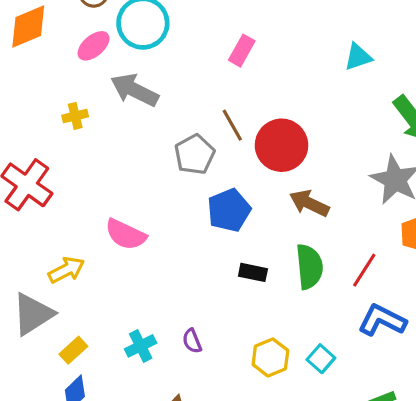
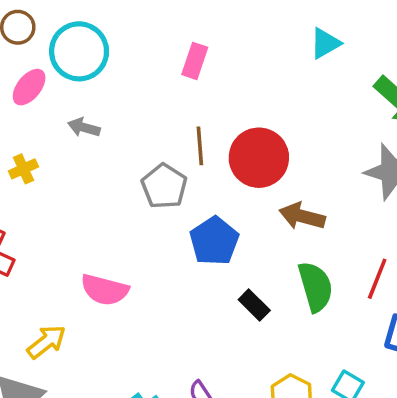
gray arrow: (134, 90) -> (84, 127), size x0.6
brown line: (232, 125) -> (200, 146), turned 36
black rectangle: (253, 272) -> (254, 305), turned 44

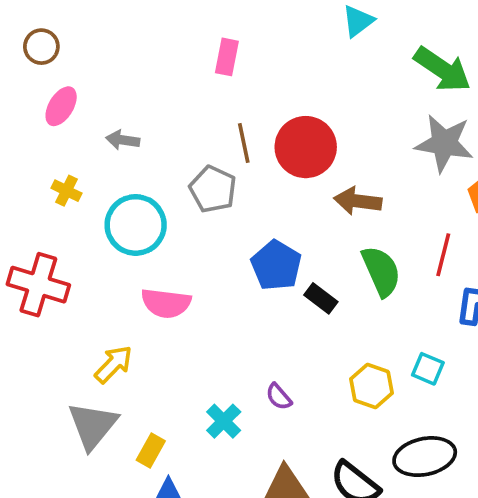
cyan circle: (79, 51) -> (136, 225), moved
yellow cross: (23, 169) -> (67, 191), turned -32
blue pentagon: (214, 241) -> (276, 265), moved

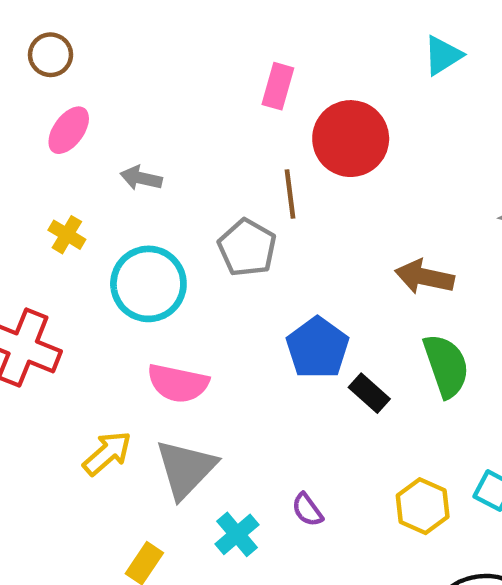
red circle: (306, 147) -> (351, 139), moved
gray triangle: (93, 425) -> (186, 469), moved

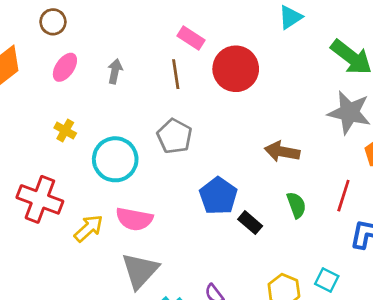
pink rectangle: (278, 86) -> (191, 38), turned -72
gray arrow: (141, 178) -> (115, 71), moved, turned 90
brown line: (290, 194) -> (176, 74), moved
green semicircle: (446, 366) -> (296, 205), size x0.7
yellow arrow: (107, 453) -> (89, 228), moved

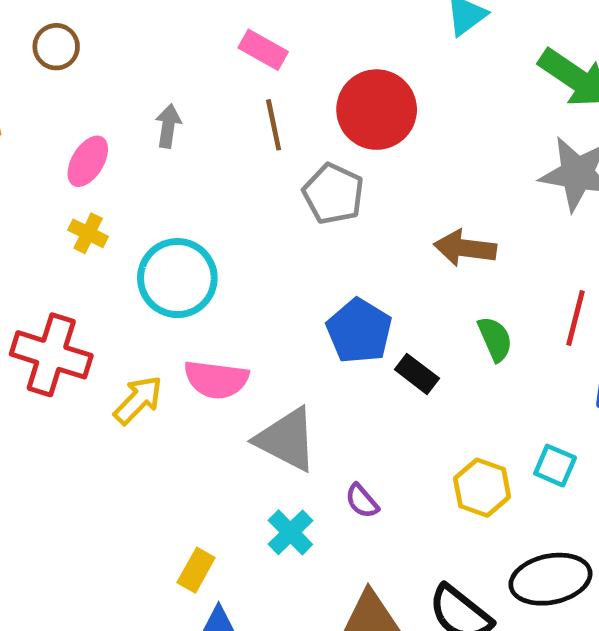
pink rectangle: (191, 38) -> (263, 50), moved
pink ellipse: (65, 67) -> (88, 161), moved
gray pentagon: (174, 136) -> (333, 194), moved
gray triangle: (140, 271) -> (287, 439), moved, turned -42

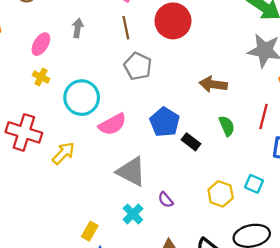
gray pentagon: (333, 194) -> (138, 66), moved
pink semicircle: (216, 379) -> (112, 124), moved, turned -36

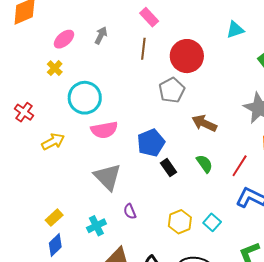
gray pentagon: (138, 66) -> (172, 90), moved
green semicircle: (227, 126) -> (204, 164), turned -30
red cross: (24, 132) -> (24, 112), size x0.6
cyan cross: (133, 214) -> (96, 226), moved

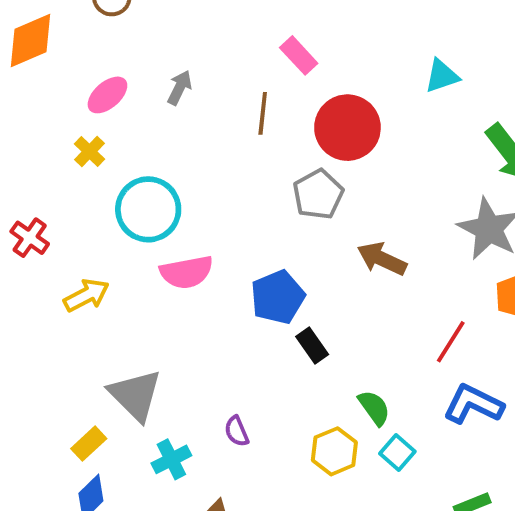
pink rectangle: (149, 17) -> (299, 55), moved
green semicircle: (204, 164) -> (374, 408), moved
gray triangle: (108, 177) -> (135, 395), moved

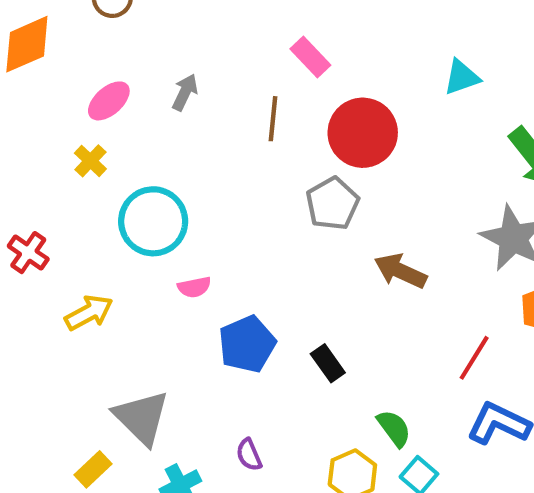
pink semicircle: (187, 272) -> (194, 287), size x0.6
blue pentagon: (278, 297) -> (247, 344), moved

